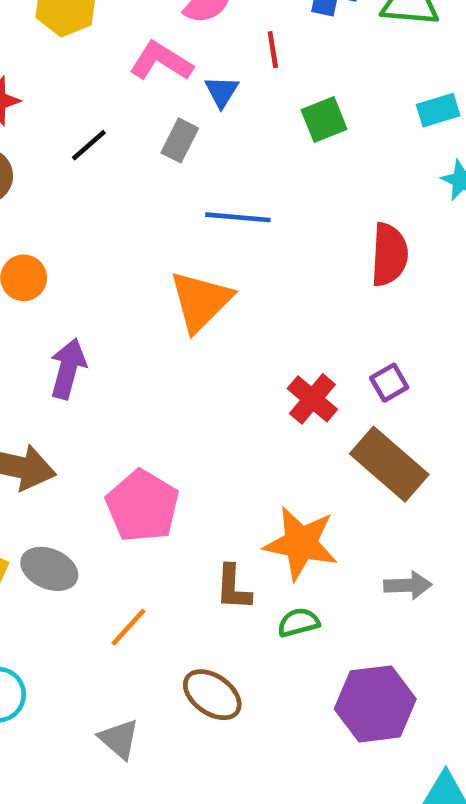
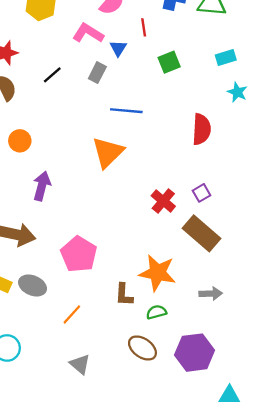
brown ellipse: (212, 695) -> (142, 348), moved
gray triangle: (119, 739) -> (80, 364), moved

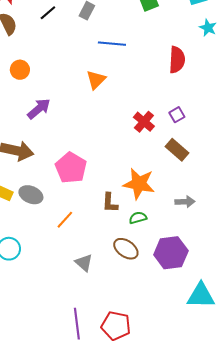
orange triangle: (108, 152) -> (96, 80), size x0.7
purple arrow: (42, 186) -> (39, 109), turned 35
brown rectangle: (201, 233) -> (177, 150), size x0.7
gray triangle: (80, 364) -> (84, 263), moved

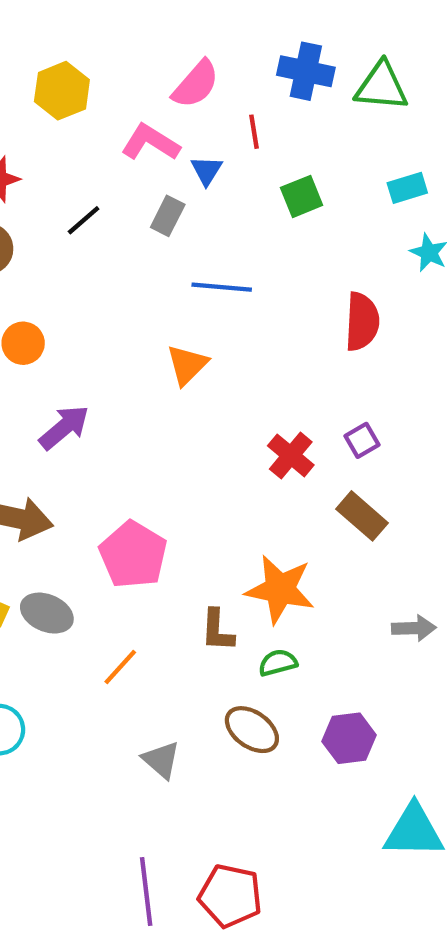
gray arrow: (185, 202) -> (414, 628), moved
purple hexagon: (171, 253) -> (349, 738), size x0.7

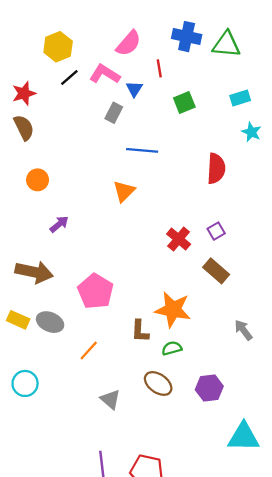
black line: (84, 220) -> (69, 77), moved
purple arrow: (64, 427) -> (59, 224), size x0.7
gray arrow: (414, 628) -> (243, 330), turned -125

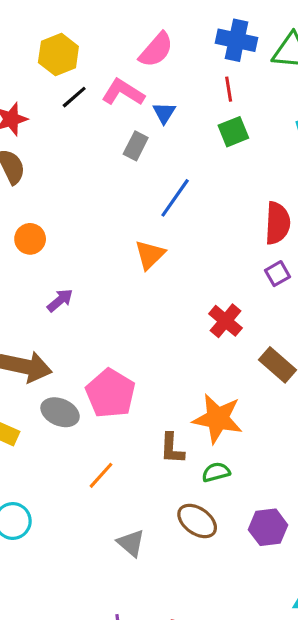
red line: (159, 68) -> (229, 89), moved
blue line: (142, 150) -> (175, 198), turned -60
purple square: (216, 231) -> (278, 274), moved
gray ellipse: (50, 322) -> (60, 412), moved

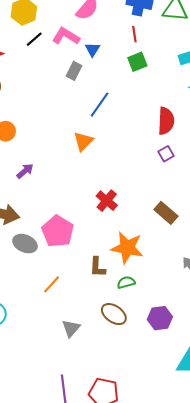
red cross: (225, 321) -> (107, 201), moved
gray triangle: (131, 543) -> (71, 328), turned 30

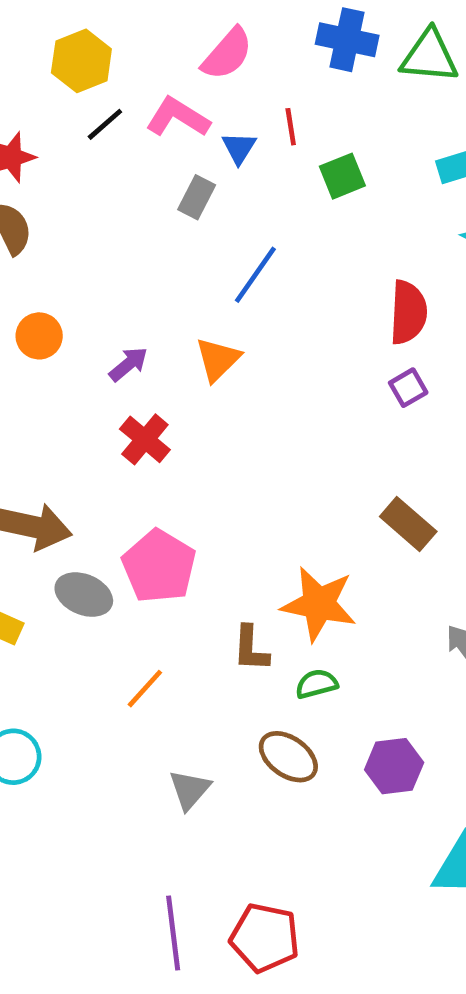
red line: (134, 34) -> (291, 127), moved
purple arrow: (25, 171) -> (128, 364), moved
red cross: (107, 201) -> (145, 439), moved

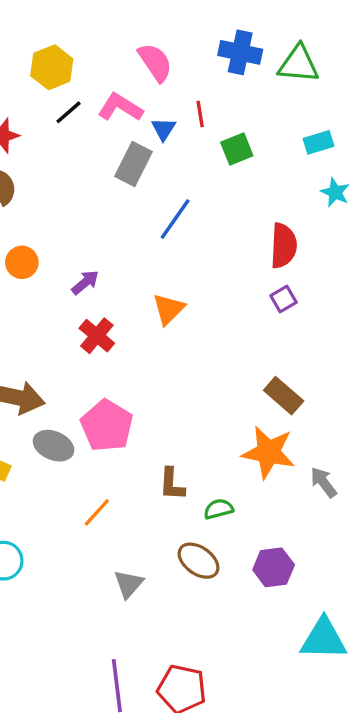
pink semicircle: (227, 54) -> (155, 62), turned -75
gray rectangle: (197, 197) -> (134, 164), size x1.4
orange triangle: (218, 359) -> (169, 309), moved
orange star: (319, 604) -> (269, 452), moved

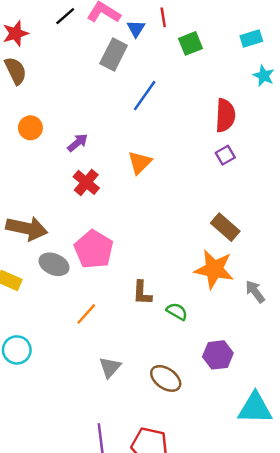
green semicircle: (219, 509) -> (177, 311), turned 45
brown ellipse: (199, 561) -> (166, 378), moved

